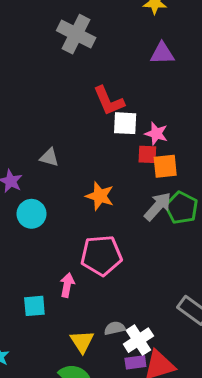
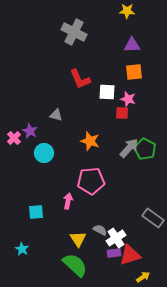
red L-shape: (109, 101) -> (80, 79), moved
orange square: (165, 166) -> (134, 72), moved
cyan square: (34, 306) -> (36, 212), moved
gray semicircle: (115, 328) -> (100, 230), turned 40

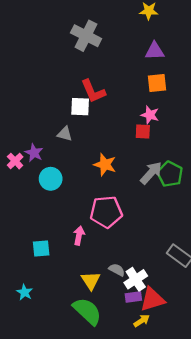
white square: (107, 92) -> (80, 107), moved
yellow arrow: (143, 277) -> (142, 321), moved

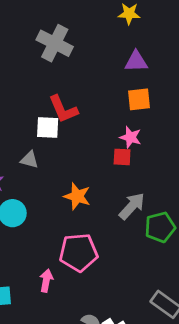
green pentagon: (170, 174) -> (160, 227), moved, turned 30

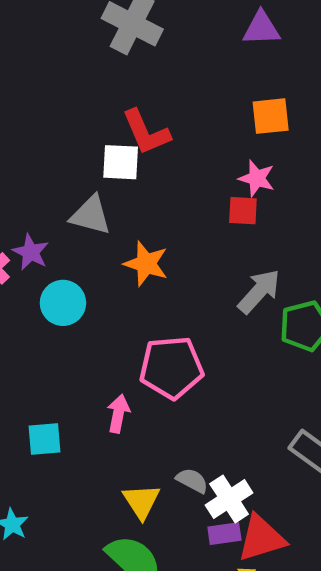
purple triangle: (136, 61) -> (261, 28), moved
gray triangle: (29, 160) -> (91, 215), size x1.4
orange star: (77, 196) -> (146, 264), moved

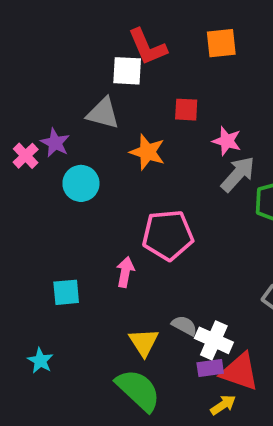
orange square: (271, 116) -> (221, 43), moved
pink star: (257, 178) -> (227, 141), moved
red square: (243, 211) -> (186, 110), moved
white cross: (229, 499) -> (214, 340), turned -33
red triangle: (261, 538) -> (240, 372), turned 36

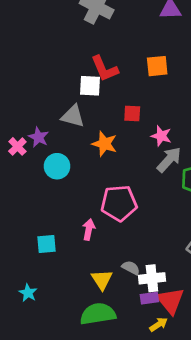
white cross: (214, 340) -> (152, 278), turned -30
red triangle: (240, 372) -> (170, 301), turned 32
green semicircle: (138, 390) -> (98, 314), turned -52

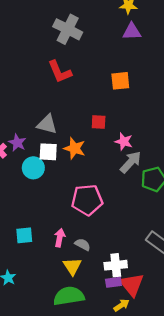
red L-shape: (104, 69) -> (60, 72), moved
white square: (90, 86) -> (48, 152), moved
pink arrow: (89, 230) -> (60, 238), moved
gray semicircle: (131, 268) -> (83, 245), moved

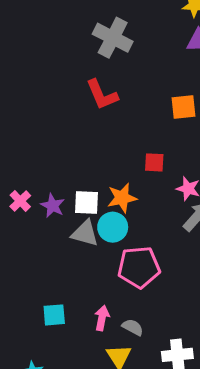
gray triangle: (47, 124) -> (85, 233), moved
purple star: (17, 143) -> (53, 206), moved
orange star: (75, 148) -> (122, 198), turned -30
cyan circle: (33, 168) -> (113, 227), moved

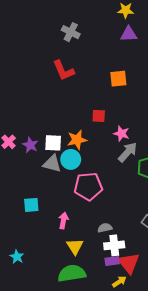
gray cross: (113, 38) -> (71, 32), size x0.7
cyan square: (54, 315) -> (31, 205), moved
gray semicircle: (133, 327) -> (105, 228), moved, turned -40

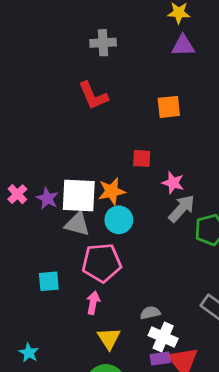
gray cross: (71, 32) -> (103, 43), turned -30
white square: (53, 143) -> (79, 196), size x1.5
cyan circle: (71, 159) -> (119, 220), moved
pink pentagon: (88, 186) -> (102, 263), moved
white cross: (114, 245) -> (163, 337), turned 30

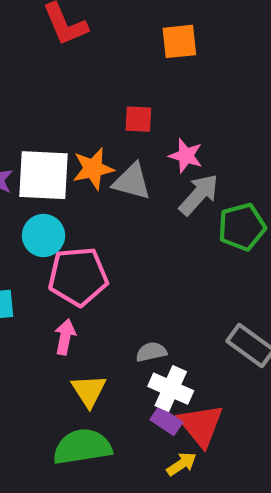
cyan circle: (119, 220) -> (44, 236), moved
gray triangle: (77, 224) -> (132, 182), moved
purple rectangle: (160, 358) -> (166, 421), turned 42

